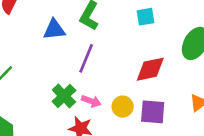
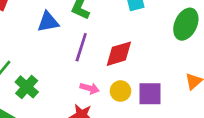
red diamond: (150, 69) -> (119, 54), moved
green cross: (64, 96) -> (27, 87), moved

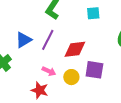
blue triangle: (48, 22) -> (24, 40), moved, turned -30
purple square: (150, 94) -> (94, 70), moved

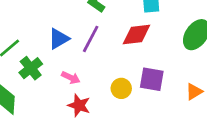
red diamond: (75, 49) -> (136, 35), moved
pink arrow: (49, 71) -> (71, 78), moved

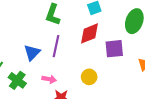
purple square: (152, 79) -> (114, 49), moved

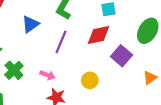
purple square: (114, 49) -> (122, 56), turned 36
blue triangle: (32, 53) -> (30, 24), moved

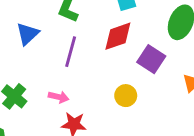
yellow circle: (90, 80) -> (126, 96), moved

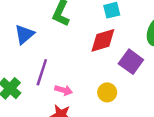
purple line: (71, 52) -> (42, 72), moved
pink arrow: (59, 97) -> (64, 90), moved

